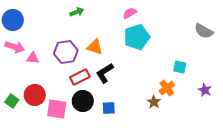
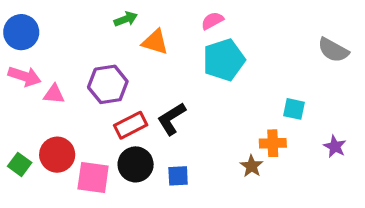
orange triangle: (95, 47) -> (155, 42), moved
orange cross: (167, 88) -> (273, 143), turned 35

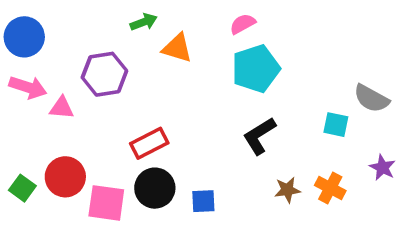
gray semicircle: (333, 50) -> (371, 98), moved
purple hexagon: (108, 84) -> (104, 74), moved
black L-shape: (171, 119) -> (259, 136), moved
orange cross: (273, 143) -> (330, 188), moved, turned 30
brown star: (252, 166) -> (287, 190), turned 30

